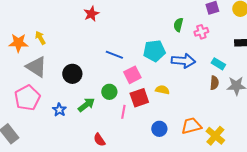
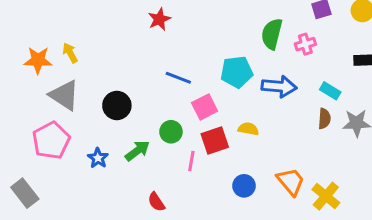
red star: (91, 14) -> (159, 19), moved
green semicircle: (178, 25) -> (272, 34), size x1.5
orange trapezoid: (191, 126) -> (291, 181), turned 65

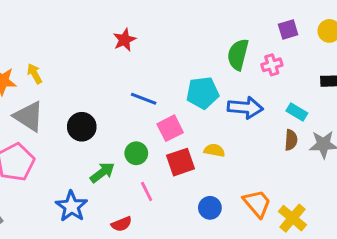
blue star: (98, 158) -> (71, 206), moved, size x1.5
pink line: (191, 161) -> (147, 192), moved, turned -36
red semicircle: (156, 202) -> (122, 224), turned -78

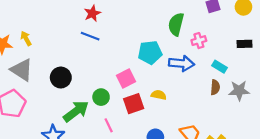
pink cross: (272, 65) -> (199, 41), moved
blue line: (144, 99) -> (90, 36), moved
green arrow: (102, 172) -> (76, 111), size x1.4

